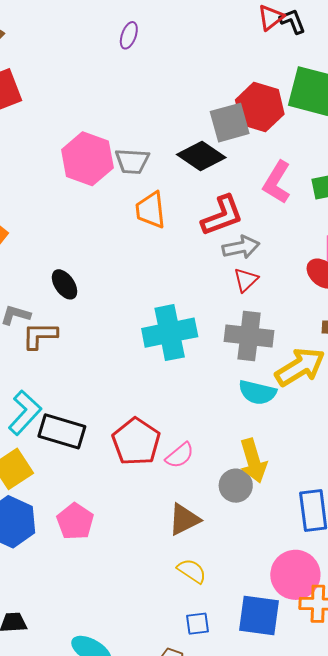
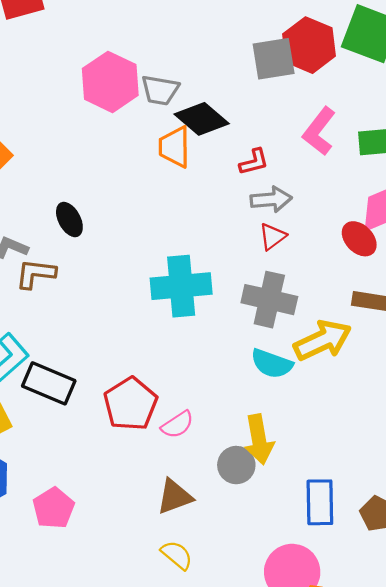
black diamond: (201, 156) -> (202, 119), moved
red L-shape: (222, 216) -> (254, 162), size x0.6
pink pentagon: (75, 521) -> (54, 508), moved

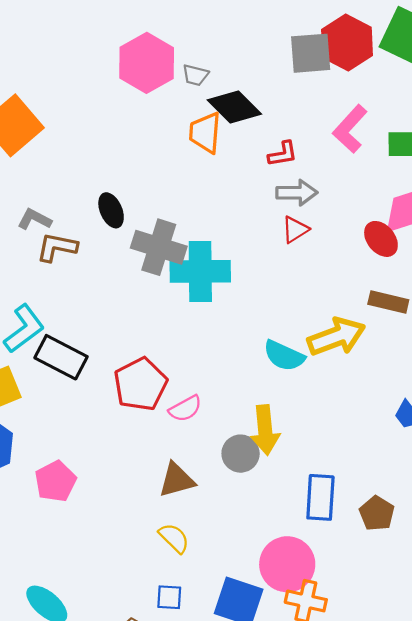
gray trapezoid: (160, 90) -> (195, 75), size x0.7
black ellipse: (69, 220) -> (111, 210), moved
gray cross: (269, 300) -> (159, 247), moved

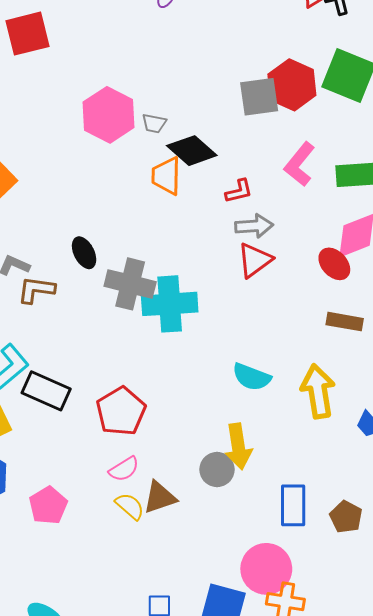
red triangle: (295, 230) -> (255, 260), size x1.4
yellow arrow: (336, 337) -> (318, 391), moved, turned -75
pink semicircle: (185, 409) -> (124, 469), moved
yellow semicircle: (174, 538) -> (130, 506), moved

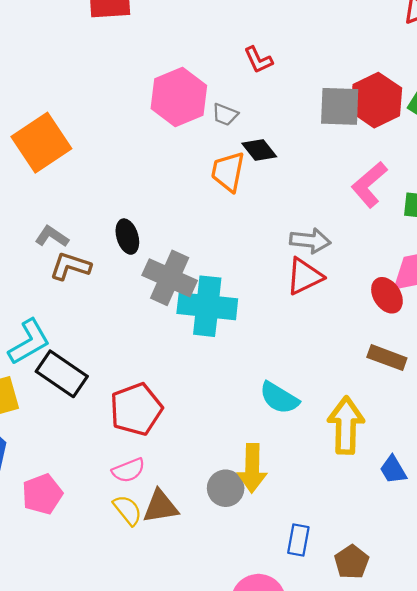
black diamond: (192, 151) -> (259, 150), size x0.7
red L-shape: (239, 191) -> (258, 60), moved, turned 68
blue rectangle: (293, 505) -> (298, 540), size x0.7

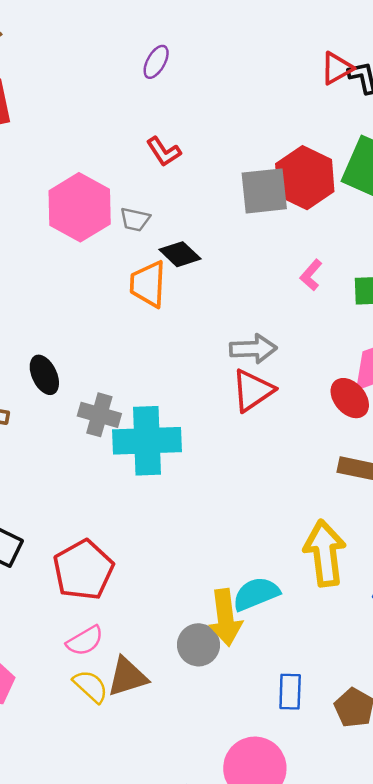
pink L-shape: (369, 185) -> (311, 275), size x0.6
gray cross: (170, 278) -> (99, 415), size x0.7
cyan semicircle: (279, 398) -> (256, 594), moved, turned 135

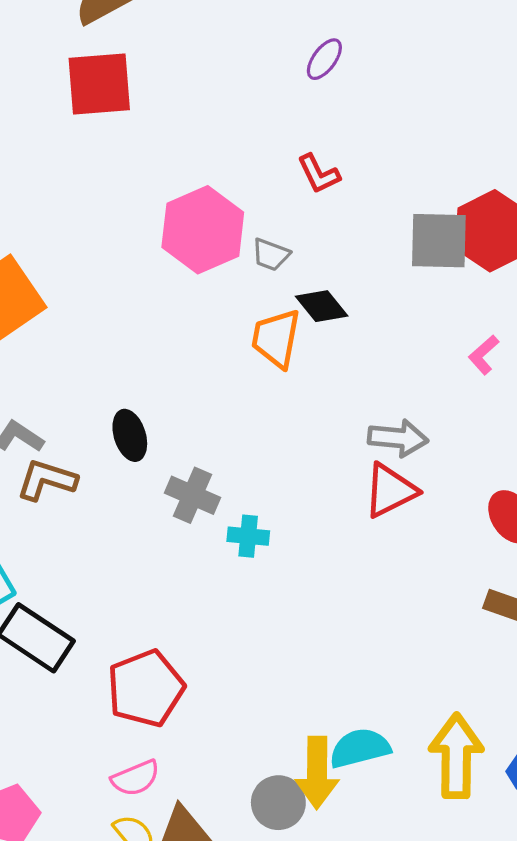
cyan cross: (147, 441) -> (248, 536), size x0.5
yellow arrow: (325, 553) -> (456, 756), moved

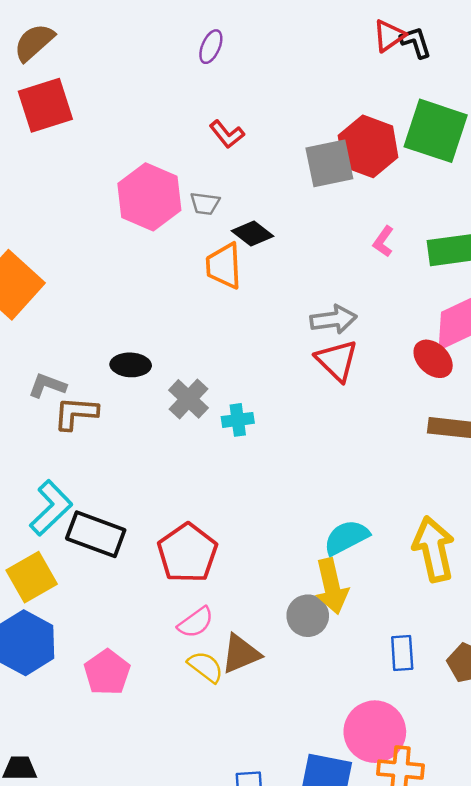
black ellipse: (130, 435) -> (131, 365), turned -57
red triangle: (390, 491) -> (337, 360), turned -36
gray cross: (192, 495) -> (188, 399), turned 33
cyan semicircle: (360, 748) -> (346, 537), moved

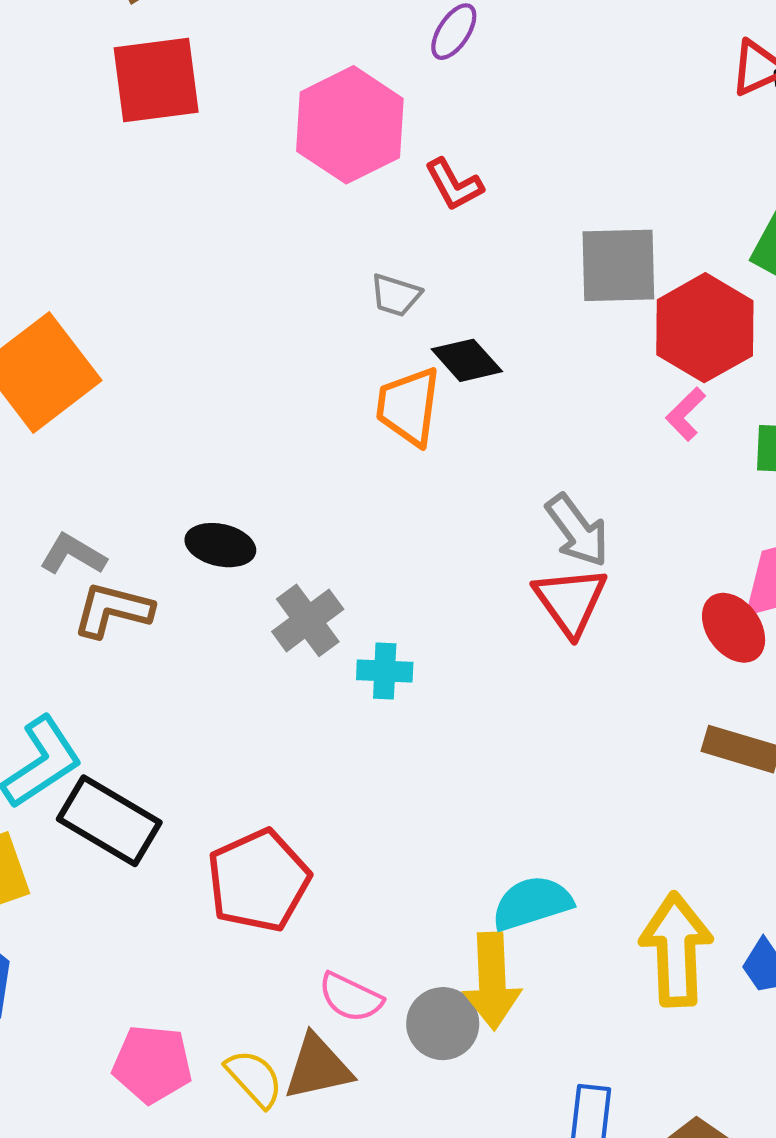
red hexagon: (368, 146) -> (705, 328), moved
pink hexagon: (149, 197) -> (350, 125), moved
gray arrow: (333, 319) -> (577, 531), turned 51
pink semicircle: (196, 622) -> (351, 997), moved, turned 51
pink pentagon: (107, 672) -> (152, 1064), moved, turned 30

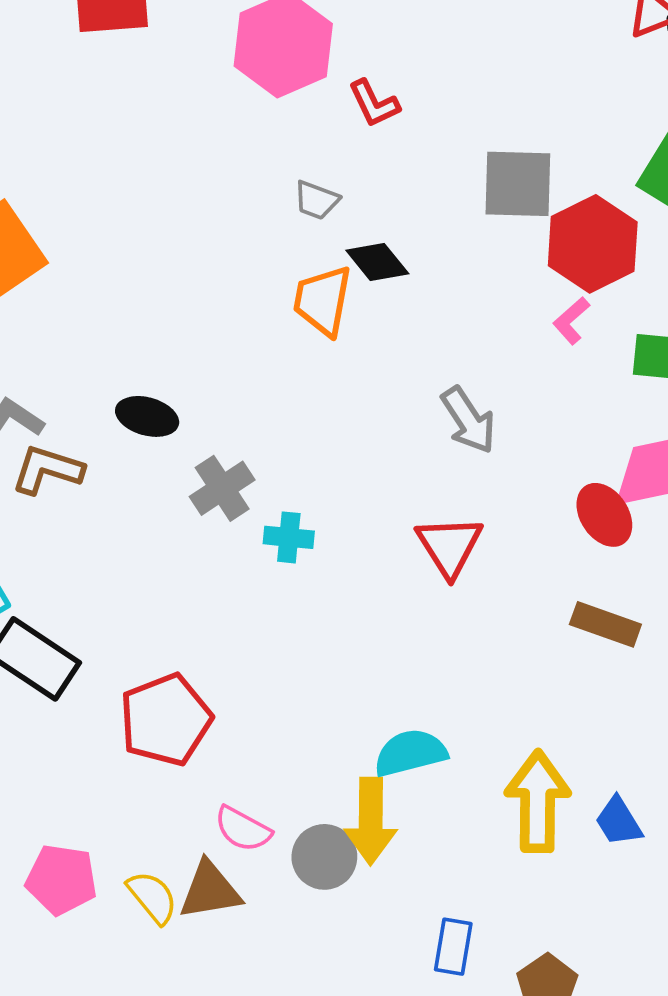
red triangle: (570, 601) -> (449, 546), moved

